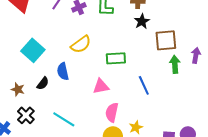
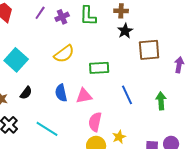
green arrow: (175, 64) -> (161, 101), moved
blue semicircle: (63, 71) -> (61, 93), moved

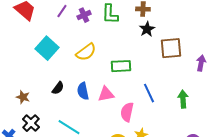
cyan square: (16, 60) -> (47, 48), moved
black semicircle: (26, 93) -> (58, 88), moved
pink semicircle: (95, 122) -> (127, 112), moved

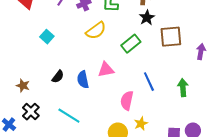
cyan square: (47, 48) -> (47, 37), size x0.6
yellow semicircle: (86, 52) -> (96, 31), moved
green rectangle: (121, 66) -> (131, 44), moved, turned -36
pink triangle: (106, 94) -> (106, 70), moved

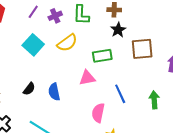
cyan square: (47, 37) -> (33, 45), moved, size x1.5
green rectangle: (131, 44) -> (102, 56), turned 30
pink triangle: (106, 70) -> (87, 78), moved

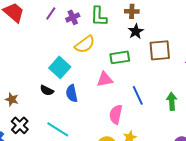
cyan square: (33, 45) -> (60, 67), moved
black semicircle: (29, 89) -> (47, 90), turned 80

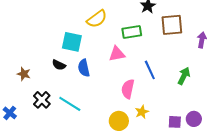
cyan square: (60, 67) -> (72, 42), turned -30
green arrow: (172, 101) -> (184, 76), turned 30
black cross: (20, 125) -> (42, 100), moved

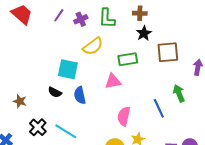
blue line: (150, 70) -> (159, 108), moved
green arrow: (184, 76) -> (179, 93), moved, turned -48

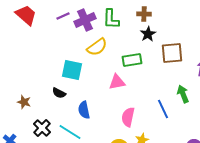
purple line: (59, 15) -> (63, 16), turned 32
purple cross: (81, 19) -> (85, 20), size x1.5
blue semicircle: (80, 95) -> (84, 110), moved

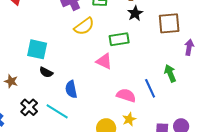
brown square: (172, 53) -> (169, 23), moved
cyan square: (72, 70) -> (37, 49), moved
pink triangle: (117, 82) -> (104, 61), turned 36
pink semicircle: (128, 117) -> (126, 95), moved, turned 96

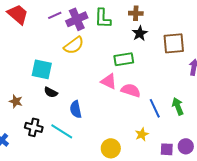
yellow semicircle: (84, 26) -> (74, 45), moved
green arrow: (170, 73) -> (178, 106), moved
pink semicircle: (126, 95) -> (131, 90), moved
black cross: (29, 107) -> (34, 127), turned -30
yellow star: (129, 119) -> (142, 134), moved

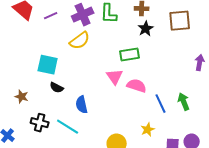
purple line: (55, 15) -> (51, 16), moved
brown square: (174, 43) -> (180, 21), moved
pink triangle: (109, 81) -> (115, 77), turned 30

